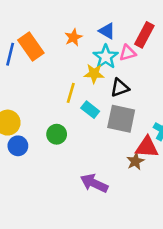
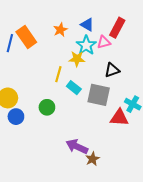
black triangle: (120, 88) -> (112, 70), moved
brown star: (135, 161) -> (92, 159), moved

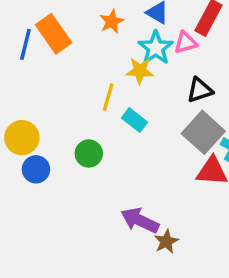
gray square: (99, 95) -> (203, 132), moved, turned 30

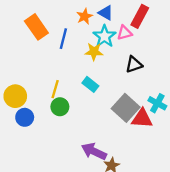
orange star: (112, 21) -> (85, 16), moved
blue line: (25, 44) -> (63, 39), moved
yellow line: (108, 97) -> (55, 89), moved
gray square: (203, 132) -> (126, 108), moved

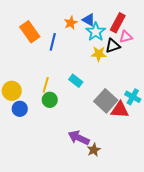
pink triangle: (124, 33) -> (126, 37), moved
cyan star: (104, 36) -> (96, 32), moved
yellow star: (94, 52) -> (99, 54), moved
black triangle: (134, 64) -> (113, 46), moved

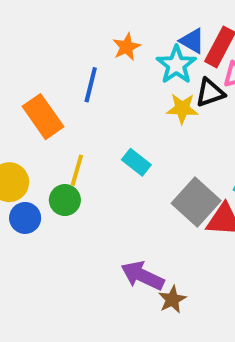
blue triangle: (89, 20) -> (192, 41), moved
orange rectangle: (30, 32) -> (43, 117), moved
green circle: (50, 100) -> (65, 200), moved

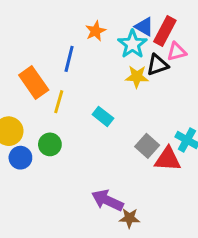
yellow line: (77, 170) -> (59, 102), moved
gray square: (196, 202) -> (147, 146), size x0.7
brown star: (172, 300) -> (129, 218), turned 30

